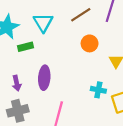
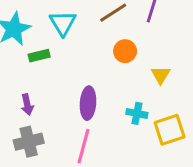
purple ellipse: (44, 78) -> (88, 103), moved

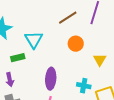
cyan triangle: (63, 23) -> (34, 40), moved
green rectangle: (39, 56) -> (18, 58), moved

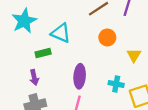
cyan triangle: (34, 40) -> (61, 33), turned -36

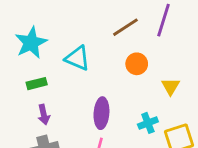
green rectangle: (43, 53) -> (37, 84), moved
cyan cross: (116, 84) -> (148, 123), turned -32

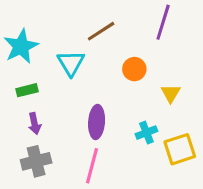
brown line: (125, 27) -> (101, 31), moved
cyan triangle: (78, 58) -> (71, 63), turned 36

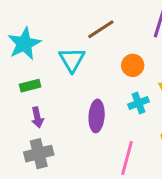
cyan cross: (146, 133) -> (139, 103), moved
pink line: (92, 166) -> (127, 158), moved

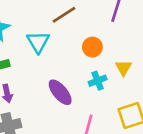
purple ellipse: (97, 116) -> (60, 92), turned -44

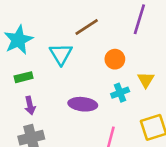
purple ellipse: (60, 92) -> (83, 104), turned -44

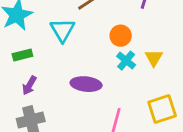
cyan cross: (120, 93) -> (126, 61), moved, turned -30
purple arrow: (30, 105) -> (29, 85), turned 42

